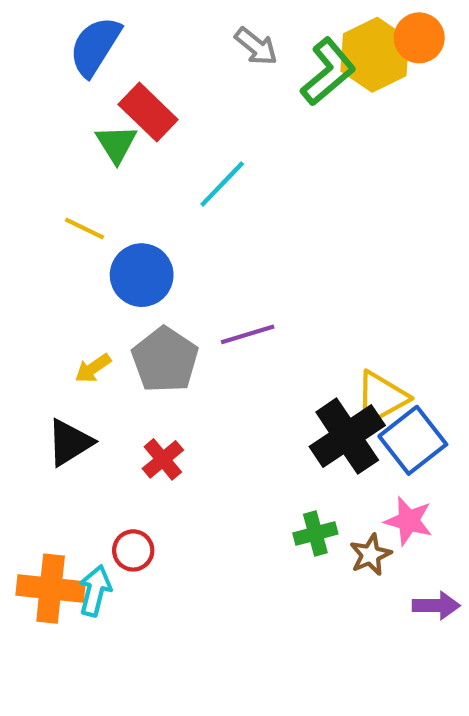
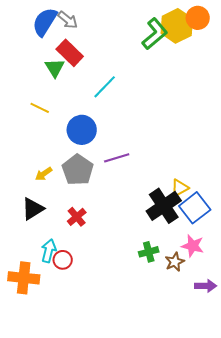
gray arrow: (256, 46) -> (68, 20), moved
blue circle: (142, 275) -> (82, 130), moved
yellow triangle: (381, 398) -> (180, 188), size x0.7
cyan arrow: (95, 591) -> (49, 251), moved

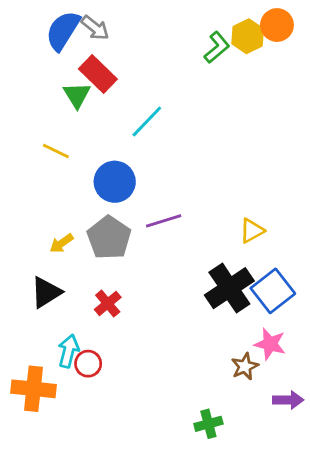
yellow hexagon: (177, 26) -> (248, 36), size x0.7
green L-shape: (155, 34) -> (217, 47), size x0.7
yellow triangle: (180, 188) -> (252, 231), moved
green cross: (149, 252) -> (208, 424), moved

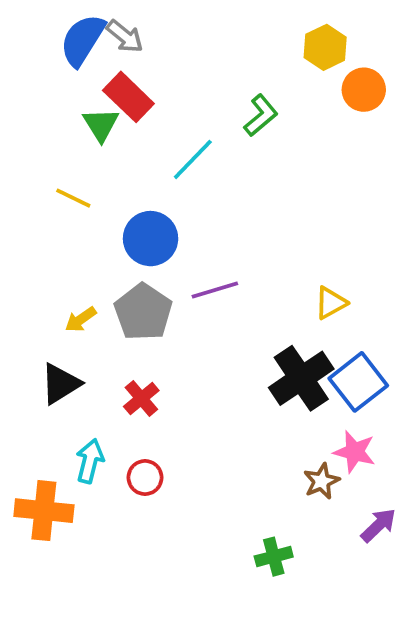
orange circle: (277, 25) -> (364, 90), moved
green L-shape: (217, 47) -> (261, 115), moved
red circle: (88, 364) -> (145, 478), moved
purple arrow: (288, 400) -> (378, 525), turned -44

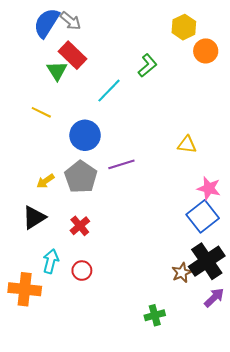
yellow triangle: (331, 303) -> (187, 145), moved, turned 36
black cross: (301, 378) -> (207, 261), moved
pink star: (355, 452) -> (209, 188), moved

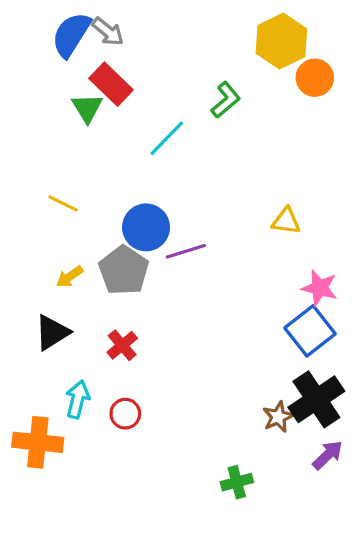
yellow hexagon: (184, 27) -> (281, 41), size x1.4
yellow line: (41, 112) -> (63, 203), moved
blue circle: (85, 135) -> (146, 227), moved

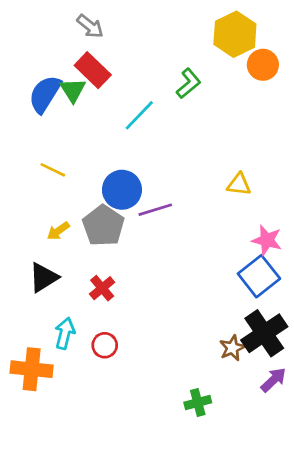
blue semicircle: (71, 35) -> (45, 94), moved

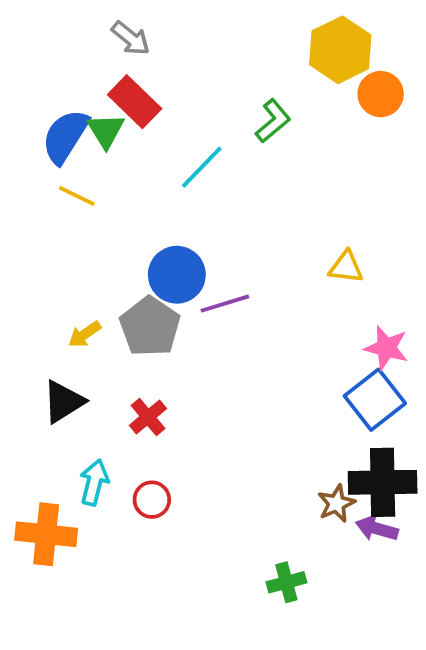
yellow line: (53, 170) -> (77, 196), moved
black cross: (264, 333) -> (383, 482), turned 33
purple arrow: (274, 380) -> (377, 528), moved, turned -120

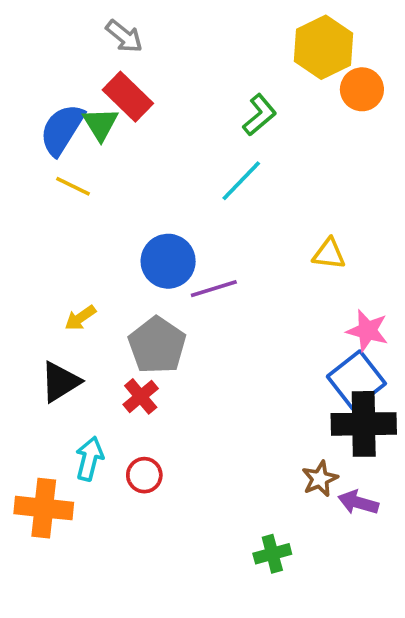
cyan line: (202, 167) -> (241, 181), moved
gray pentagon: (150, 327) -> (157, 345), moved
black cross: (383, 482) -> (364, 424), moved

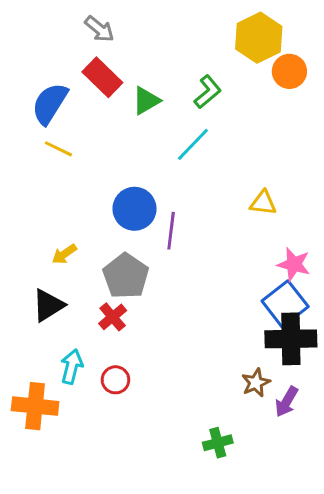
green triangle: (100, 124) -> (146, 101), moved, turned 32
purple line: (214, 289) -> (171, 231), turned -66
purple arrow: (358, 503) -> (287, 402), turned -76

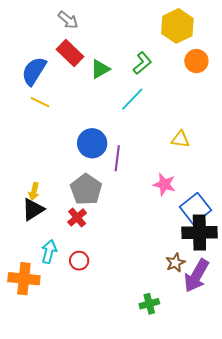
orange circle: (289, 71) -> (196, 61), moved
yellow arrow: (64, 254) -> (34, 191), moved, turned -42
pink star: (294, 264) -> (164, 184), moved
purple arrow: (287, 402) -> (196, 276), size x1.6

